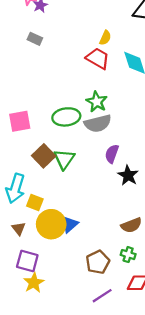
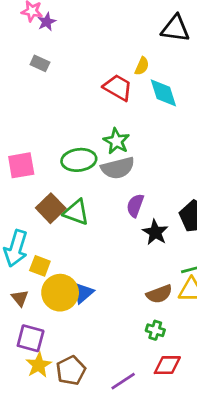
yellow semicircle: (105, 38) -> (142, 66), moved
green triangle: (64, 159) -> (76, 212), turned -45
brown pentagon: (98, 262) -> (71, 370), moved

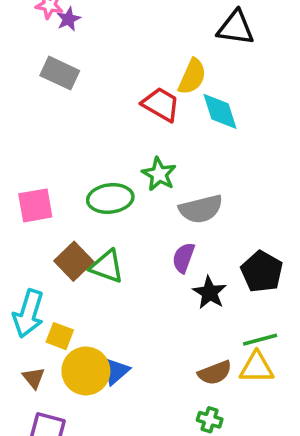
gray rectangle: (40, 63) -> (60, 73), size x1.5
yellow semicircle: (142, 66) -> (192, 77), size x1.5
gray semicircle: (118, 168) -> (201, 209), moved

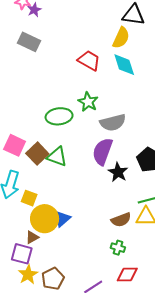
yellow semicircle: (192, 77) -> (121, 38), moved
pink square: (35, 205) -> (15, 145), moved, turned 35
purple semicircle: (183, 258) -> (102, 151), size x1.5
brown triangle: (34, 378) -> (32, 237), moved, turned 40

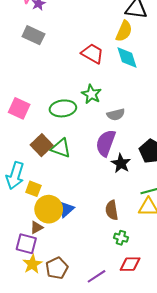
gray semicircle: (113, 123) -> (116, 115), size x0.7
pink square: (15, 145) -> (19, 108), moved
brown semicircle: (121, 220) -> (112, 210), moved, turned 102

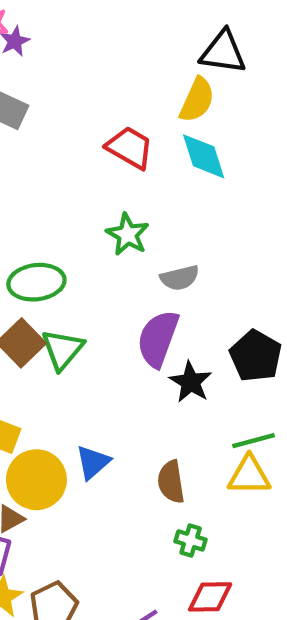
green ellipse: (63, 108) -> (36, 282), moved
green triangle: (61, 148) -> (62, 349), turned 50
blue triangle: (66, 209) -> (93, 462), moved

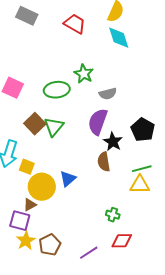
red trapezoid: (130, 148) -> (75, 24), moved
green ellipse: (36, 282) -> (57, 90), moved
brown semicircle: (171, 482) -> (104, 162), moved

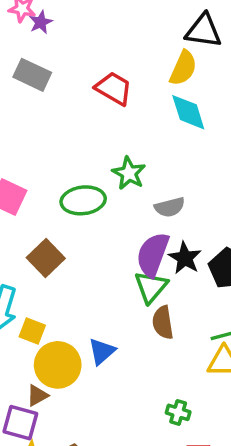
green triangle: (54, 127) -> (151, 287), moved
black star: (113, 142) -> (185, 258), moved

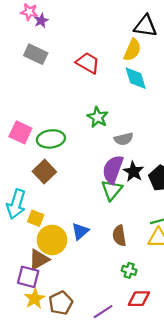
green ellipse: (83, 200) -> (51, 139), moved
brown semicircle: (163, 323) -> (119, 236), moved
brown triangle: (37, 395) -> (39, 260), size x1.5

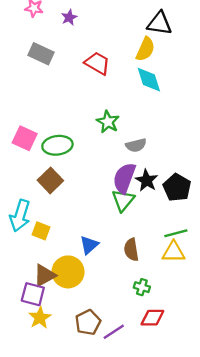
purple star: (41, 21) -> (69, 17), moved
yellow circle: (52, 240) -> (68, 272), moved
brown pentagon: (61, 303) -> (88, 322), moved

